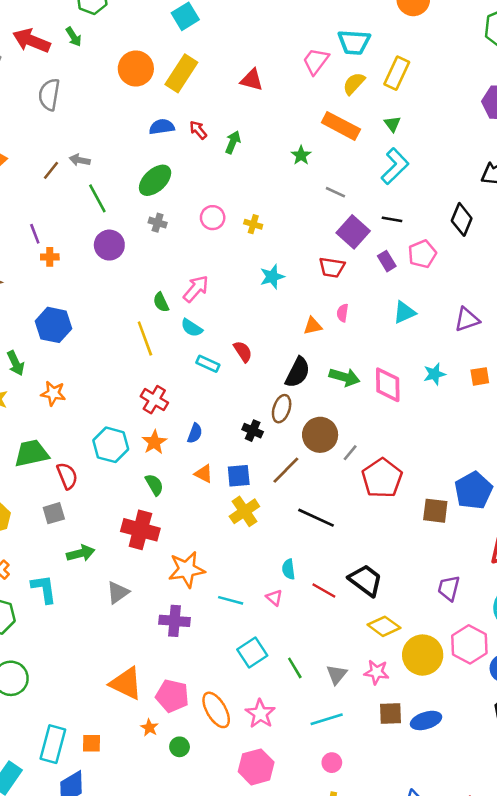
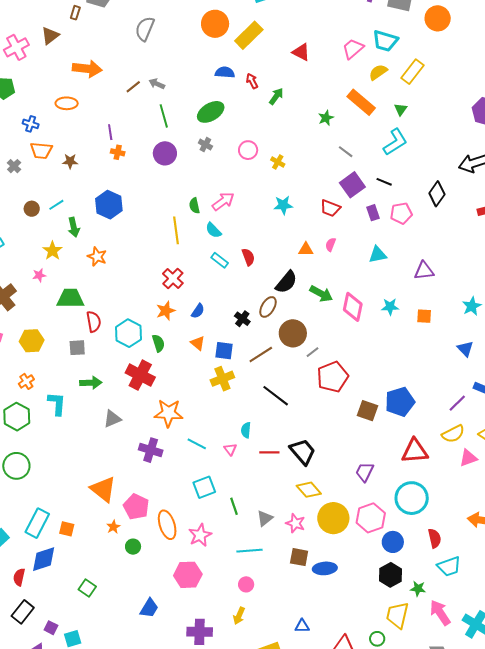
cyan hexagon: (111, 445) -> (128, 333), moved
red line: (324, 590) -> (269, 452), turned -42

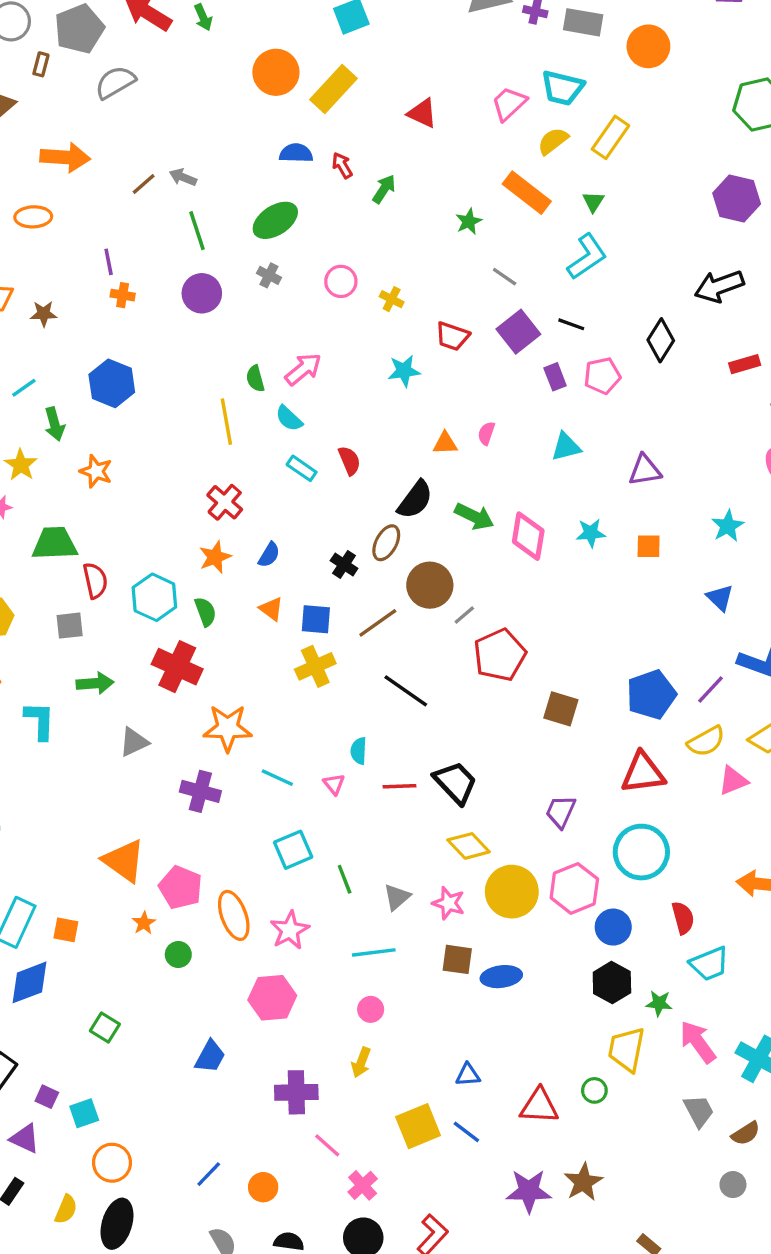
gray semicircle: (145, 29) -> (115, 82), moved, turned 40
red trapezoid: (330, 208) -> (452, 336), moved
blue pentagon: (400, 402) -> (651, 695), moved

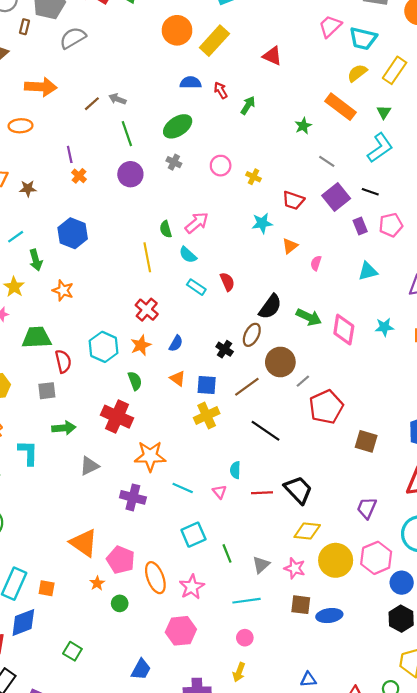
pink trapezoid: (509, 104) -> (330, 26), moved
orange cross: (123, 295) -> (79, 176), turned 32
orange triangle: (445, 443) -> (290, 246), moved, turned -35
cyan hexagon: (154, 597) -> (104, 347), moved
yellow diamond: (469, 846) -> (307, 531), turned -40

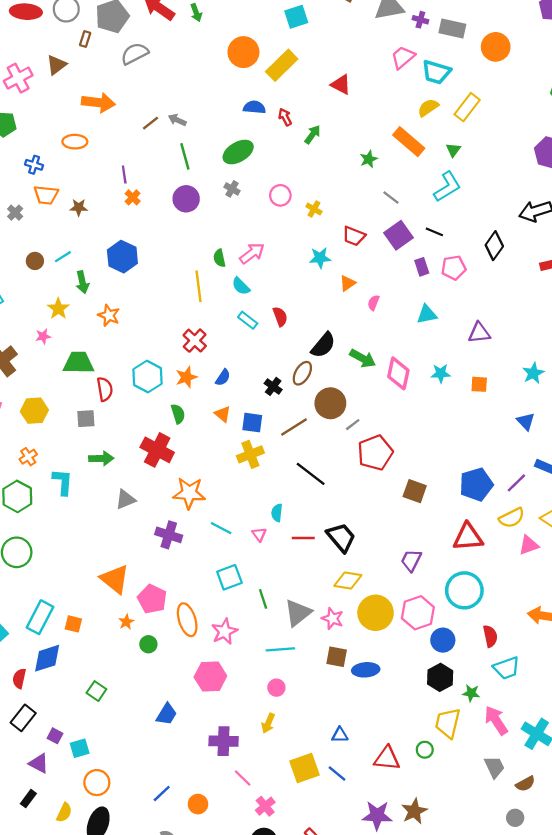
gray triangle: (261, 565) -> (298, 613), size x1.5

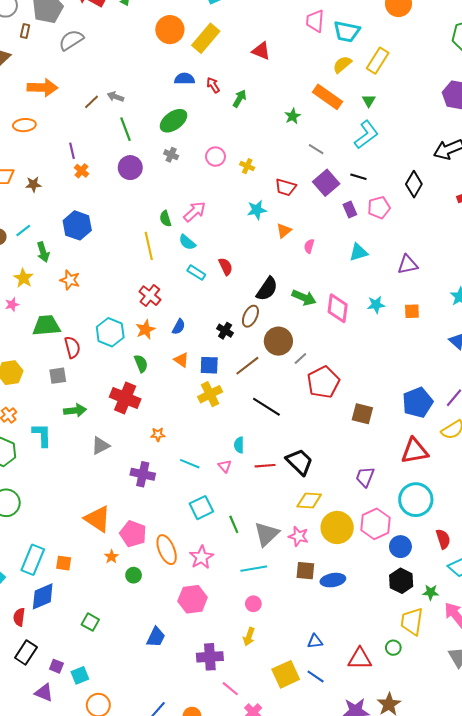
pink trapezoid: (403, 57) -> (315, 21), turned -40
orange star: (189, 493) -> (158, 434), size x0.5

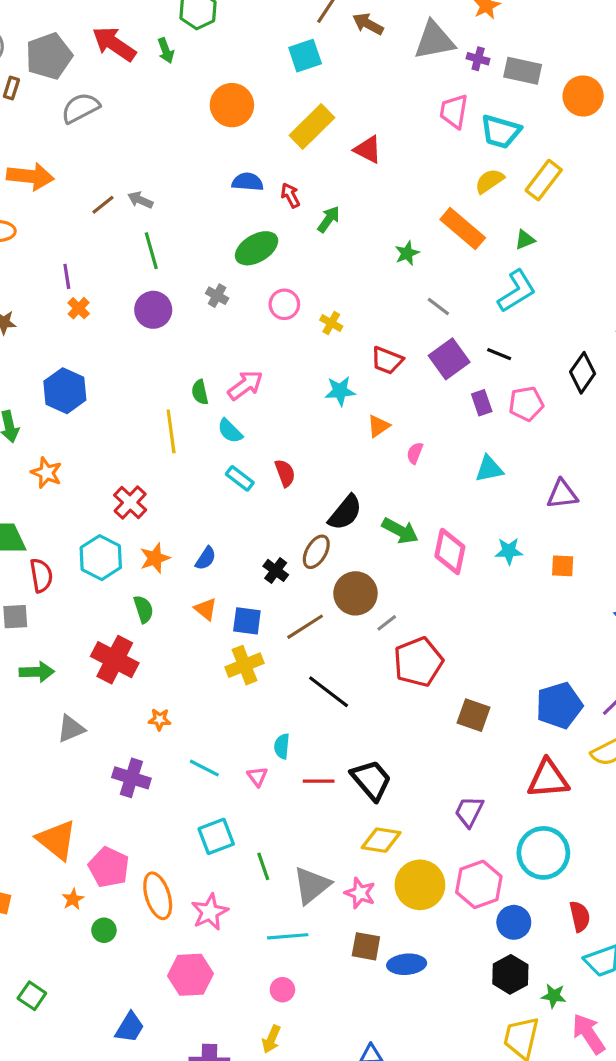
yellow rectangle: (206, 38) -> (312, 126), moved
green triangle: (369, 101) -> (525, 240), turned 32
green ellipse: (173, 121) -> (257, 248), moved
red cross: (150, 296) -> (130, 502), moved

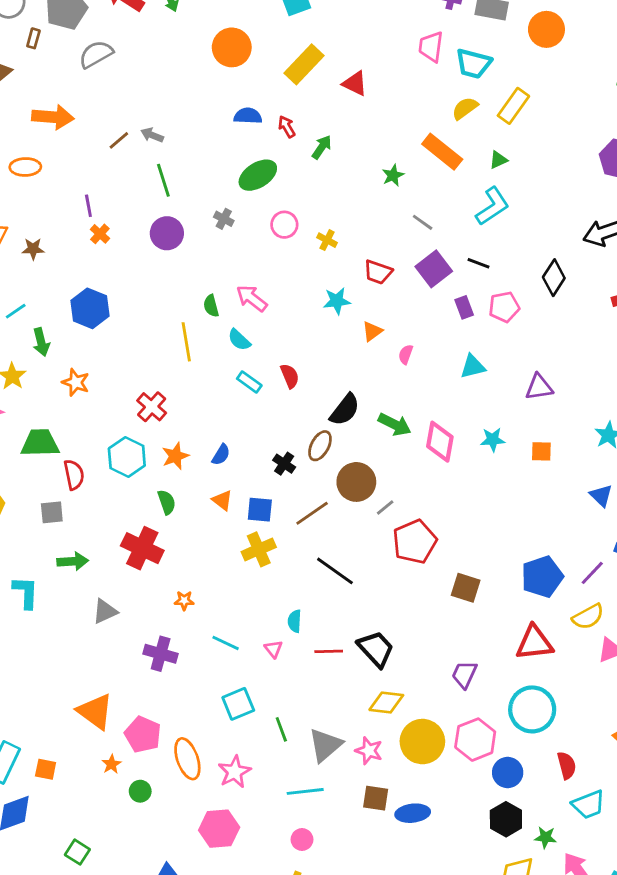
pink arrow: (245, 385) -> (252, 298), turned -104

